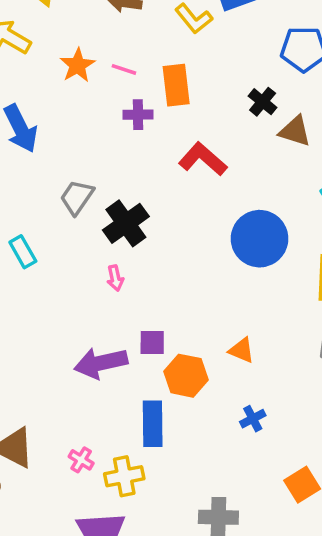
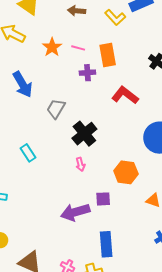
gray trapezoid: (77, 197) -> (56, 109), moved
orange hexagon: (186, 376) -> (126, 172), moved

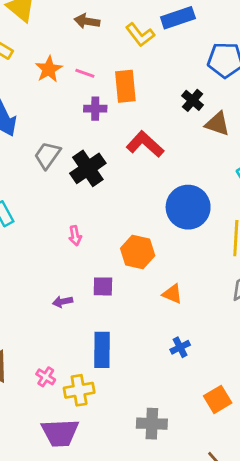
black cross: (84, 134) -> (88, 168), moved
purple arrow: (75, 212) -> (62, 302), size x0.5

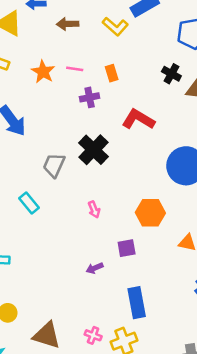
orange rectangle: (125, 86) -> (112, 73), size x0.6
gray trapezoid: (47, 155) -> (54, 165), moved

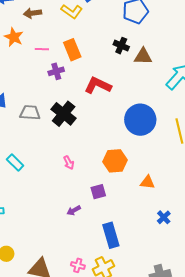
orange star: (43, 72) -> (14, 37), moved
orange rectangle: (112, 73) -> (72, 50), size x1.5
gray trapezoid: (54, 165) -> (30, 113), moved, turned 75

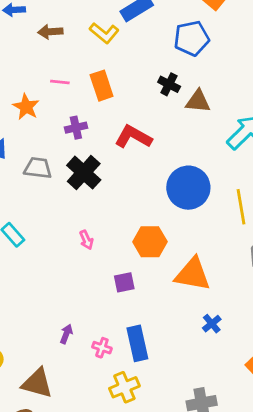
orange star: (14, 37) -> (26, 107), moved
purple cross: (56, 71) -> (76, 128), moved
orange triangle: (147, 182) -> (193, 274), size x1.8
purple arrow: (74, 210) -> (66, 334), moved, turned 136
pink cross: (78, 265) -> (102, 348), moved

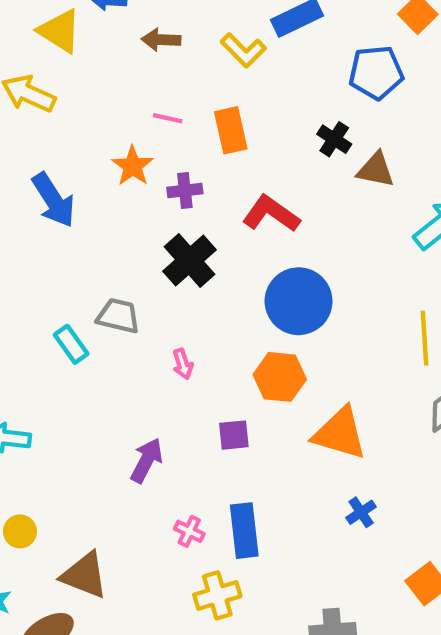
orange star: (26, 107) -> (133, 166), moved
gray trapezoid: (38, 168) -> (118, 316), moved
blue circle: (188, 188) -> (299, 301), moved
purple arrow: (66, 334) -> (147, 460), moved, size x1.5

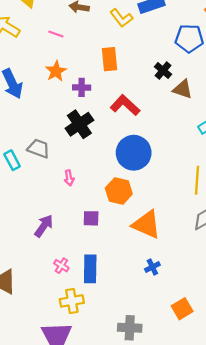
pink line: (168, 118) -> (56, 34), moved

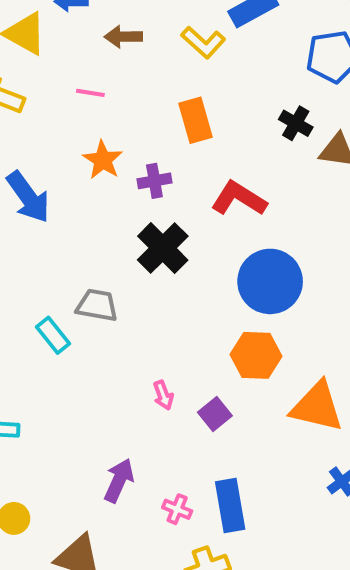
pink arrow: (69, 178) -> (163, 395), moved
purple square: (91, 218) -> (215, 414), turned -30
purple arrow: (44, 226) -> (119, 480), moved

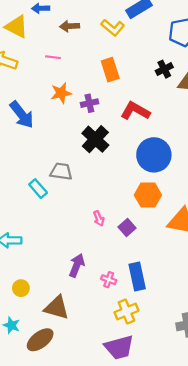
black cross: (296, 123) -> (164, 69), turned 35
orange star: (103, 160) -> (61, 93), turned 30

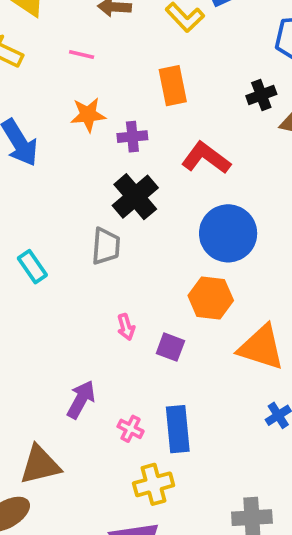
gray trapezoid: (61, 171) -> (106, 246), moved, turned 80
purple square: (127, 228) -> (170, 347), turned -35
brown triangle: (57, 308) -> (40, 465), turned -36

